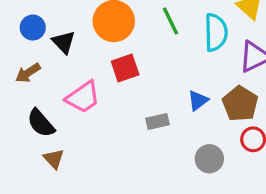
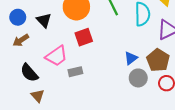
blue circle: (33, 28) -> (18, 17), moved
gray rectangle: (157, 121) -> (75, 72), moved
gray circle: (209, 159) -> (138, 78), moved

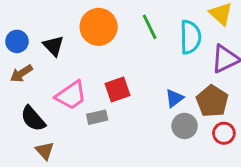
red square: (84, 37) -> (118, 90), moved

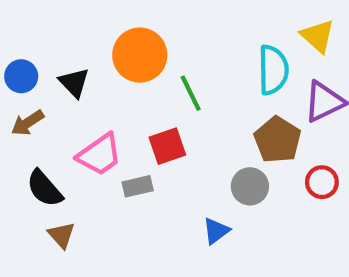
green line: (150, 27) -> (191, 93), moved
blue triangle: (174, 98) -> (216, 231), moved
brown pentagon: (212, 101) -> (277, 140), moved
gray circle: (185, 126) -> (250, 186), moved
red circle: (224, 133) -> (322, 182), moved

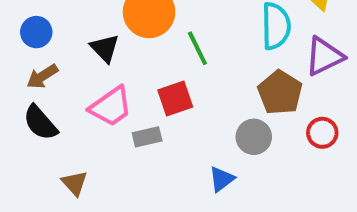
black triangle: (74, 83) -> (105, 48), moved
black semicircle: (44, 188) -> (40, 123), moved

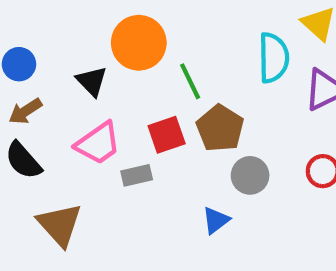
brown pentagon: (280, 93) -> (220, 128), moved
brown triangle: (75, 183) -> (60, 225), size x1.6

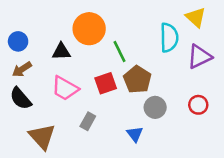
black triangle: (92, 81) -> (61, 52), turned -48
pink trapezoid: (98, 143) -> (65, 88), turned 64
gray rectangle: (137, 175) -> (88, 121), moved, turned -48
blue triangle: (216, 220) -> (135, 134), turned -30

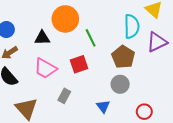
brown pentagon: (137, 79) -> (123, 57), moved
red circle: (198, 105) -> (144, 112), moved

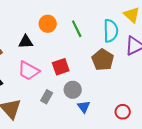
orange circle: (65, 19) -> (48, 24), size x0.7
green line: (91, 38) -> (77, 29), moved
gray circle: (120, 84) -> (73, 90), moved

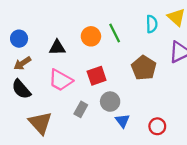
orange circle: (48, 24) -> (91, 36), moved
cyan semicircle: (111, 31) -> (152, 24), moved, size x0.7
red circle: (123, 112) -> (157, 126), moved

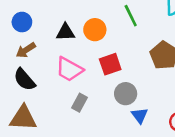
orange circle: (91, 36) -> (95, 30), moved
gray rectangle: (81, 109) -> (80, 103), moved
brown triangle: (40, 123) -> (23, 118), moved, turned -45

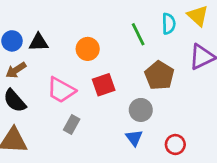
green line: (131, 16) -> (138, 34), moved
black triangle: (65, 32) -> (39, 42), moved
gray circle: (126, 94) -> (141, 110), moved

